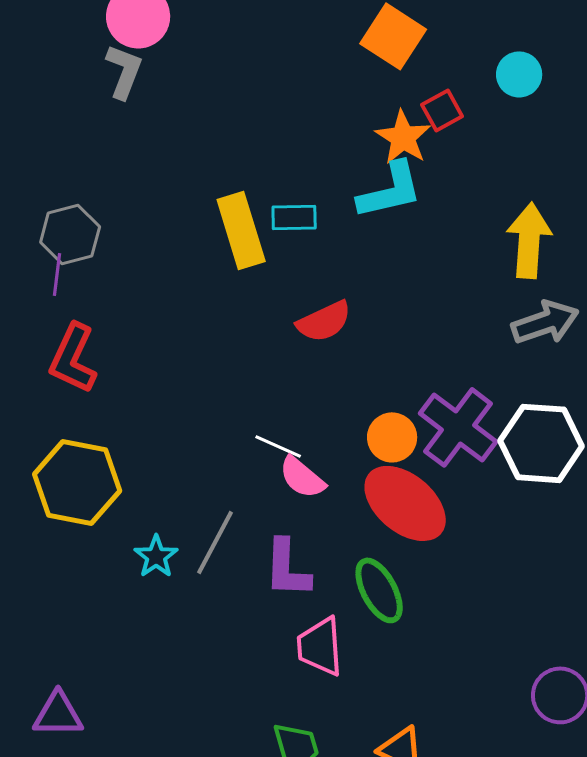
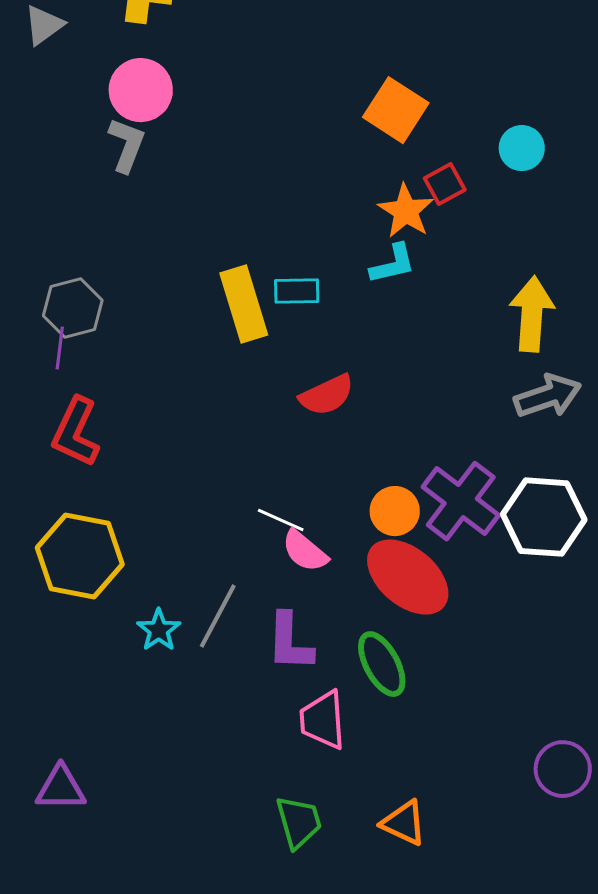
cyan L-shape: (390, 190) -> (393, 264), size x0.7

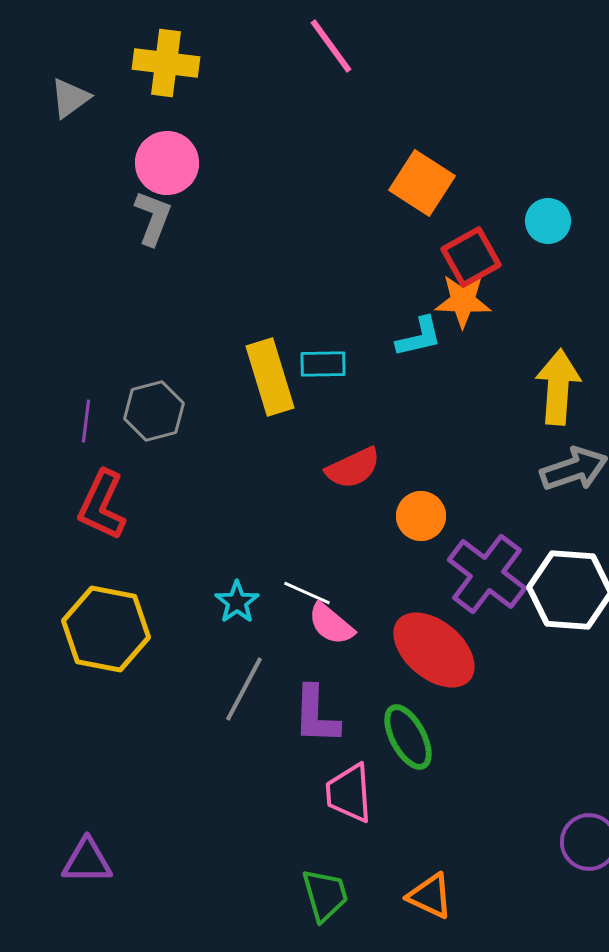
red square: (445, 184) -> (471, 257), size x1.4
orange star: (406, 211) -> (463, 301), moved, turned -30
gray hexagon: (73, 308) -> (154, 411), moved
orange circle: (395, 511) -> (421, 516), moved
cyan star: (159, 630) -> (237, 602), moved

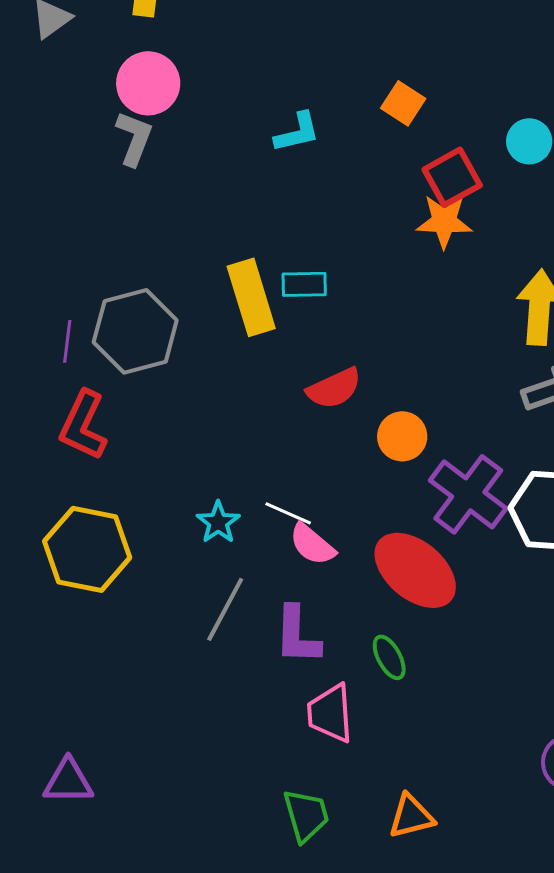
orange square: (422, 183) -> (403, 103), size x0.7
cyan L-shape: (419, 337) -> (297, 132), moved
gray hexagon: (154, 411) -> (135, 331), size x1.4
green ellipse: (408, 737) -> (389, 657), size x0.7
orange triangle: (430, 896) -> (411, 816), turned -39

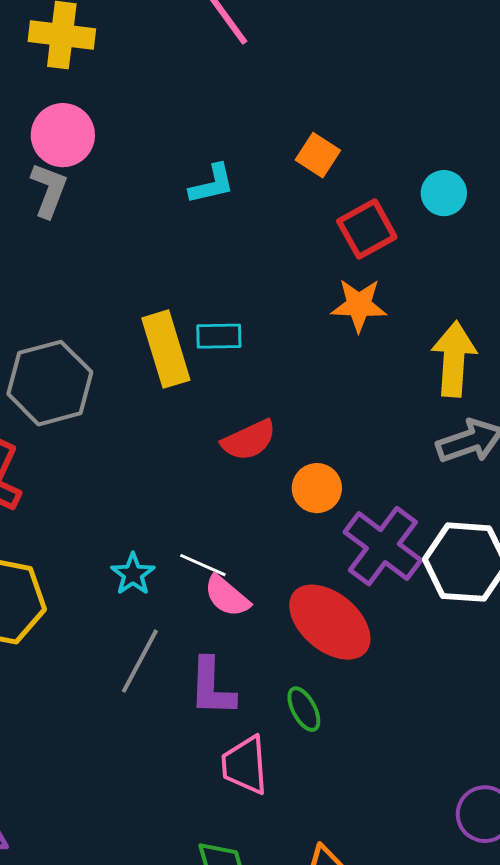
orange star: (444, 221) -> (359, 305), moved

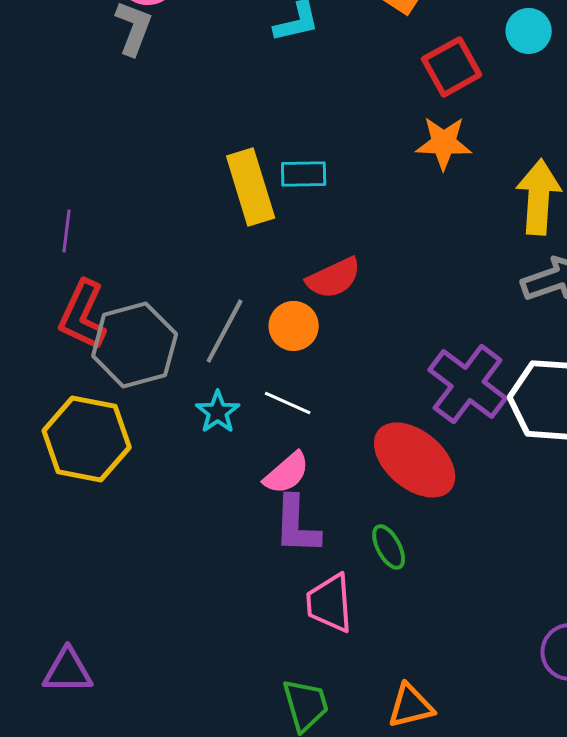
gray hexagon: (50, 383) -> (135, 345), moved
orange circle: (317, 488) -> (294, 326), moved
pink semicircle: (227, 596) -> (287, 473), moved, turned -81
gray line: (140, 661) -> (225, 331), moved

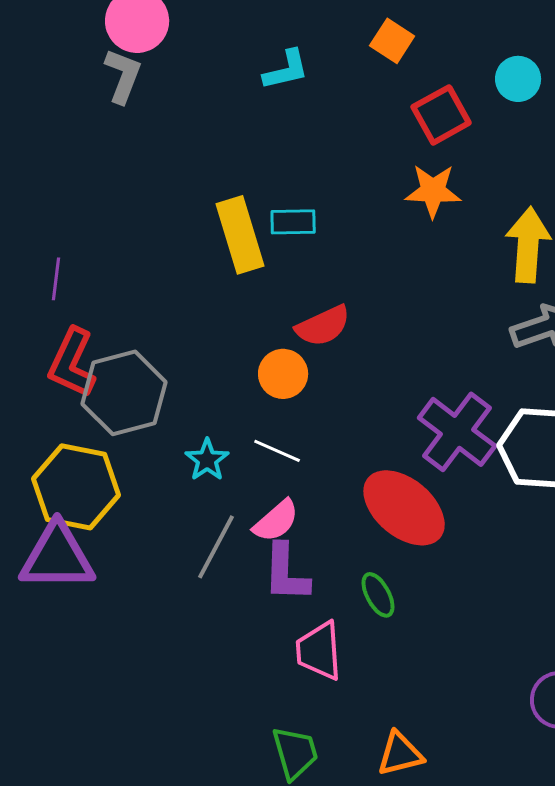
gray line: (225, 331) -> (216, 547), moved
purple triangle: (68, 671) -> (57, 557), moved, size x1.5

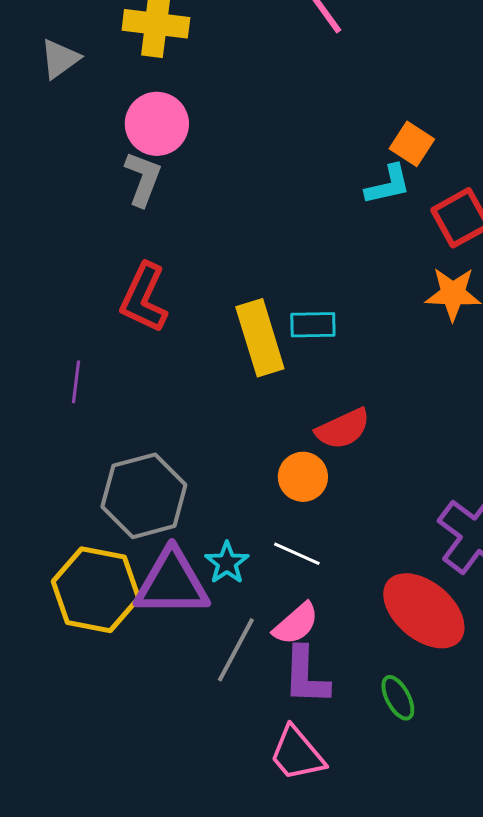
cyan L-shape: (286, 70) -> (388, 185), moved
red L-shape: (72, 363) -> (144, 298), moved
purple triangle: (57, 557) -> (172, 583), moved
pink trapezoid: (319, 651) -> (297, 754), moved, turned -36

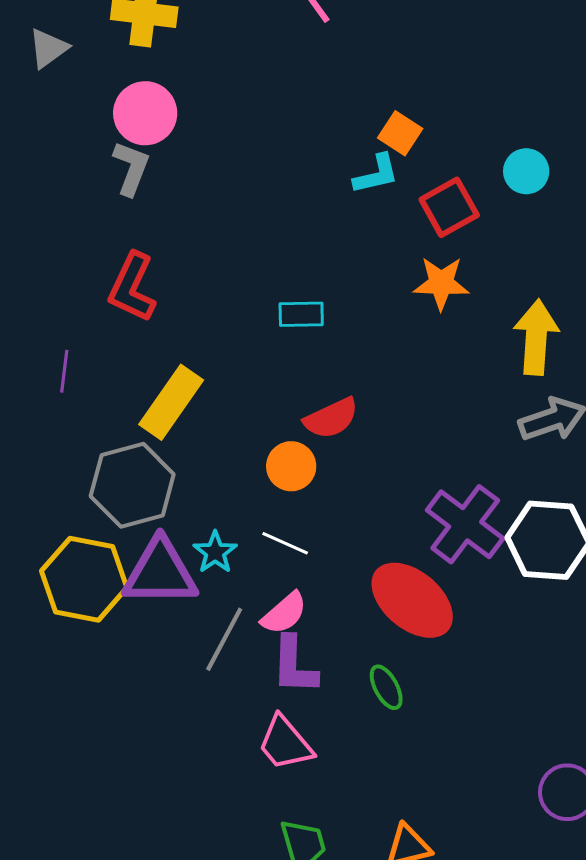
yellow rectangle: (260, 338) -> (171, 402), moved, turned 52

